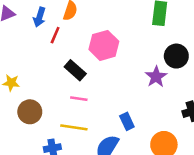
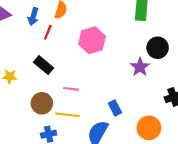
black rectangle: (75, 70) -> (44, 65), moved
brown circle: (30, 112) -> (42, 103), moved

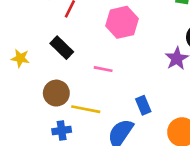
pink line: (71, 89) -> (103, 69), moved

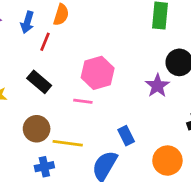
pink hexagon: (122, 22) -> (98, 73), moved

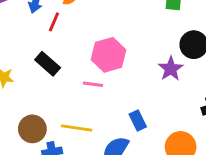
brown circle: (37, 129) -> (32, 129), moved

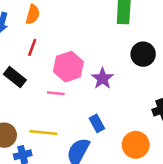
red line: (54, 22) -> (32, 47), moved
purple star: (171, 69) -> (102, 78), moved

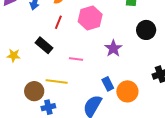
pink hexagon: (68, 67) -> (90, 18), moved
yellow line: (43, 132) -> (57, 82), moved
orange circle: (136, 145) -> (127, 91), moved

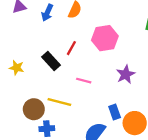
red line: (58, 22) -> (71, 48), moved

